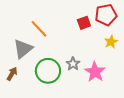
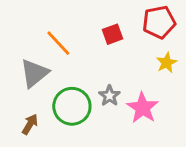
red square: (84, 23) -> (112, 34), moved
brown arrow: (12, 74) -> (30, 124), moved

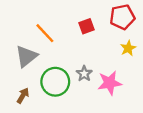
pink star: (143, 108) -> (110, 83), turned 30

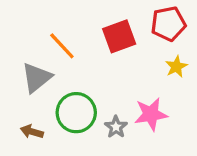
red square: (86, 26) -> (119, 36), size x1.5
gray star: (84, 74) -> (116, 127), moved
brown arrow: (23, 96) -> (32, 132), turned -105

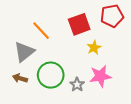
yellow star: (176, 67) -> (94, 48), moved
brown arrow: (32, 132) -> (20, 78), moved

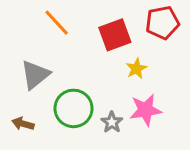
orange line: (41, 31) -> (57, 23), moved
brown arrow: (20, 78) -> (23, 124), moved

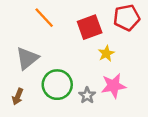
brown arrow: (23, 124) -> (18, 97), turned -84

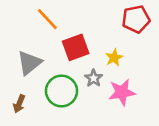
red square: (90, 27) -> (76, 47), moved
gray star: (87, 95) -> (94, 78), moved

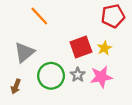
red square: (76, 47) -> (81, 47), moved
yellow star: (114, 58) -> (104, 48), moved
gray star: (94, 78) -> (78, 75), moved

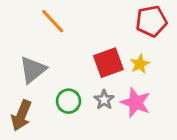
green circle: (51, 76) -> (68, 101), size x0.7
pink star: (101, 77) -> (136, 103), turned 30
brown arrow: (16, 86) -> (21, 115), size x1.5

